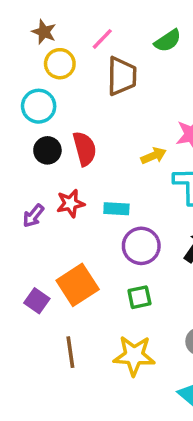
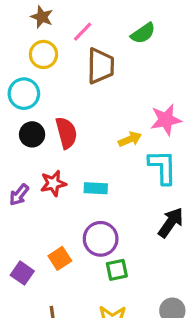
brown star: (44, 32) -> (42, 17), moved
purple circle: (141, 246) -> (101, 239), moved
orange square: (78, 285) -> (60, 258), size x0.6

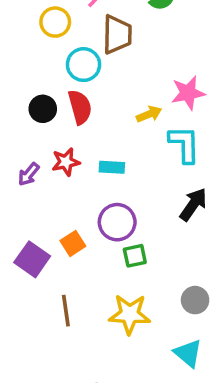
cyan circle: (24, 94) -> (84, 65), moved
purple square: (22, 273) -> (32, 259), size x1.4

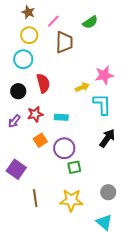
cyan circle: (84, 65) -> (23, 59), moved
black circle: (43, 109) -> (18, 91), moved
orange square: (73, 243) -> (40, 140), moved

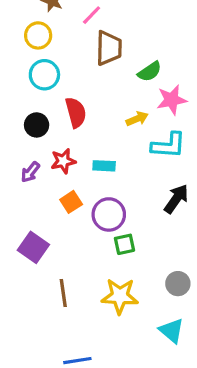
green semicircle: (90, 22) -> (150, 72), moved
yellow circle: (29, 35) -> (38, 35), moved
cyan L-shape: (102, 104) -> (168, 145), turned 95

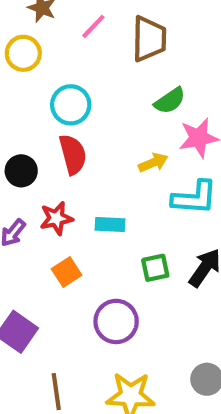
brown trapezoid: (109, 48) -> (149, 39), moved
cyan circle: (44, 75) -> (71, 105), moved
purple circle: (109, 214) -> (116, 321), moved
green square: (124, 244) -> (155, 268), moved

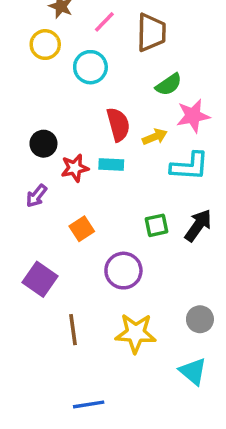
cyan circle: (71, 105) -> (90, 67), moved
red semicircle: (73, 154) -> (118, 125), moved
red star: (56, 218) -> (75, 168), moved
cyan rectangle: (110, 224) -> (111, 165), moved

